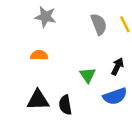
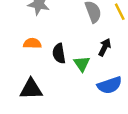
black arrow: (117, 66) -> (105, 47), moved
black semicircle: (65, 105) -> (59, 54), moved

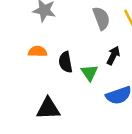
black triangle: (31, 89) -> (48, 109), moved

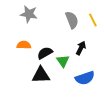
black semicircle: (65, 62) -> (45, 53), turned 70
black triangle: (48, 109) -> (41, 75), moved

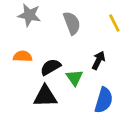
gray semicircle: (72, 20) -> (72, 23), moved
blue semicircle: (85, 78) -> (104, 100), turned -54

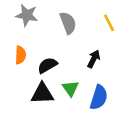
orange semicircle: (23, 56) -> (20, 55), turned 90
green triangle: (74, 78) -> (71, 88), moved

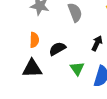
black triangle: (42, 94) -> (32, 69), moved

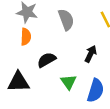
orange semicircle: (34, 40) -> (26, 37), moved

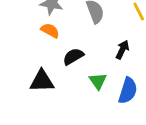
orange semicircle: (26, 37) -> (50, 31), turned -63

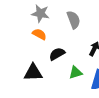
green triangle: (98, 81) -> (76, 73), turned 48

